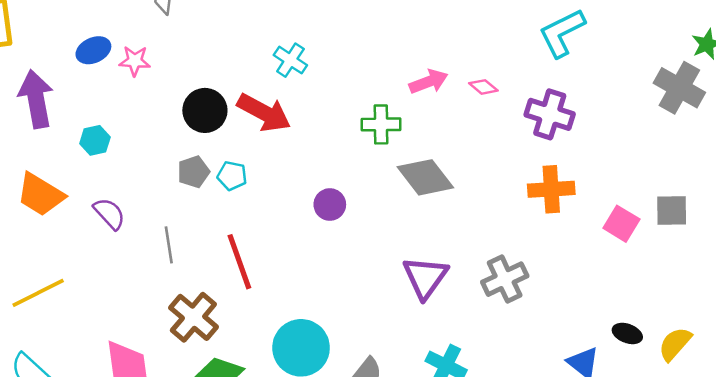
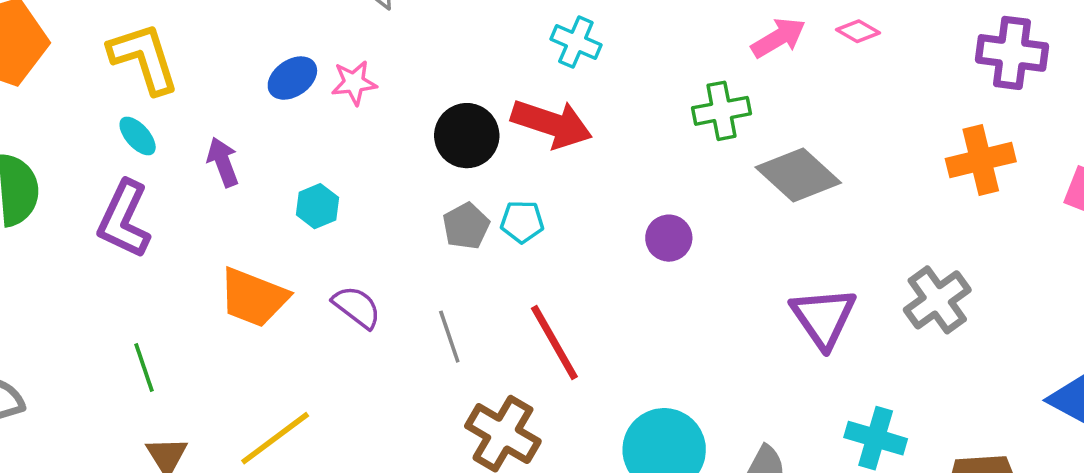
purple arrow: (36, 99) -> (223, 162), size x0.6
purple cross: (550, 114) -> (1012, 53), moved

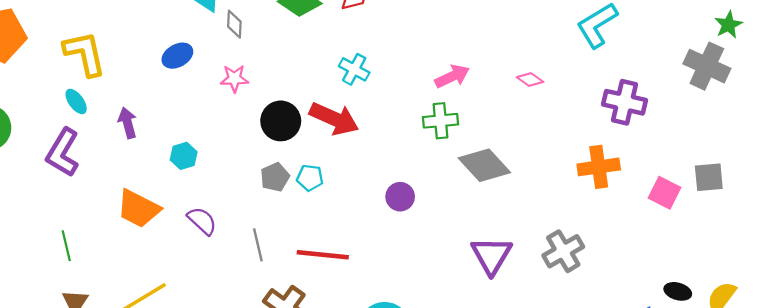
pink arrow: (778, 38) -> (452, 76), moved
blue ellipse: (292, 78) -> (177, 56), moved
pink star: (354, 83) -> (234, 79), moved
red line: (554, 343) -> (323, 255), turned -60

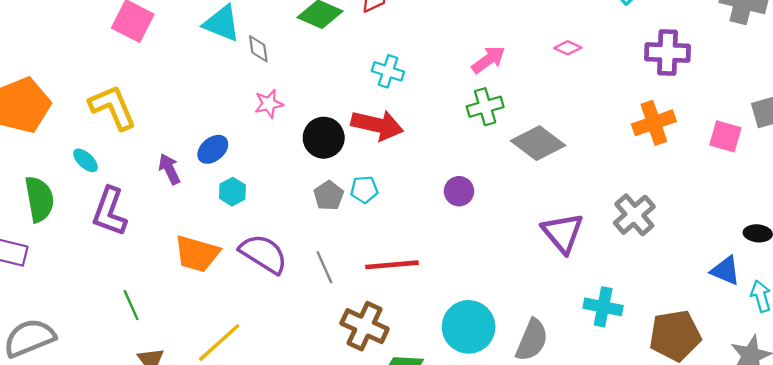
blue ellipse: (177, 56) -> (213, 149), moved
cyan ellipse: (76, 101) -> (85, 160), moved
purple semicircle: (202, 221) -> (263, 254), size x1.5

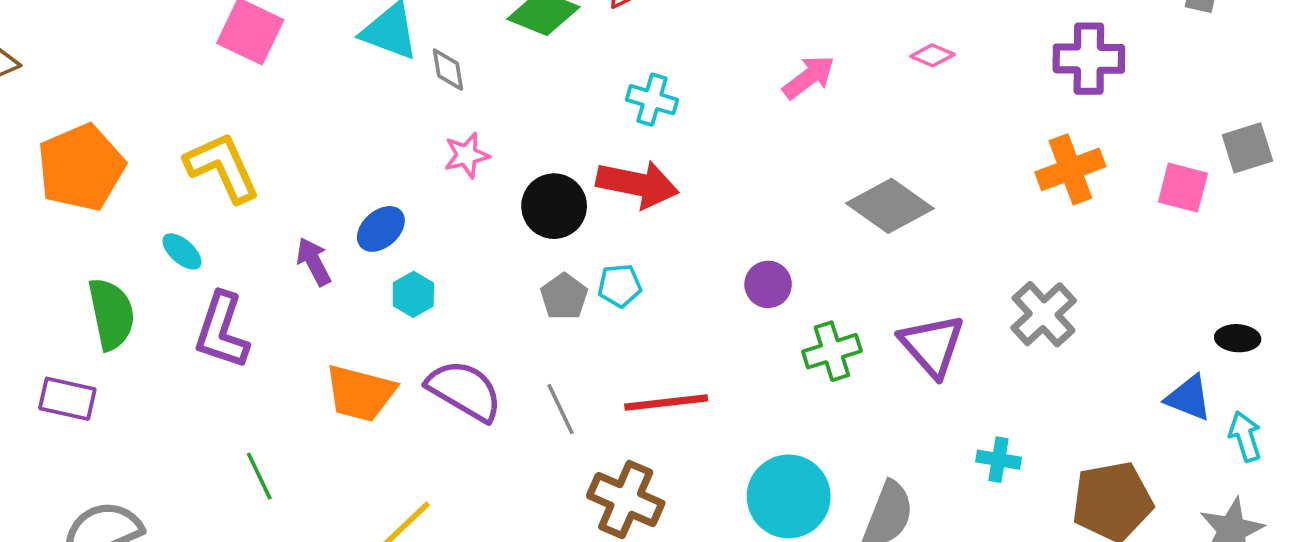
green cross: (485, 107) -> (832, 351), moved
cyan cross: (603, 307) -> (999, 460), size x0.7

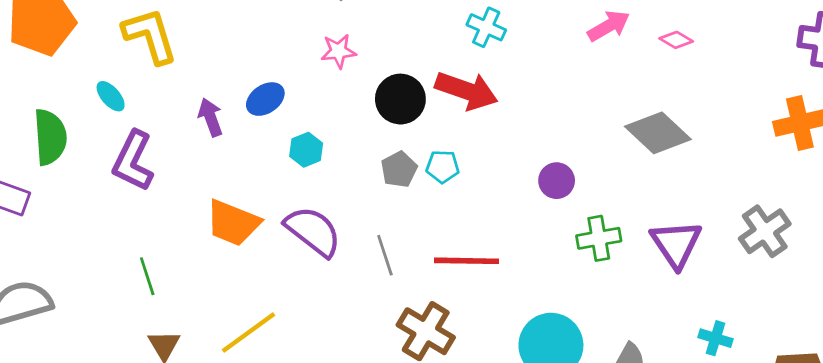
pink diamond: (932, 55) -> (676, 40), moved
cyan hexagon: (413, 294) -> (306, 150), moved

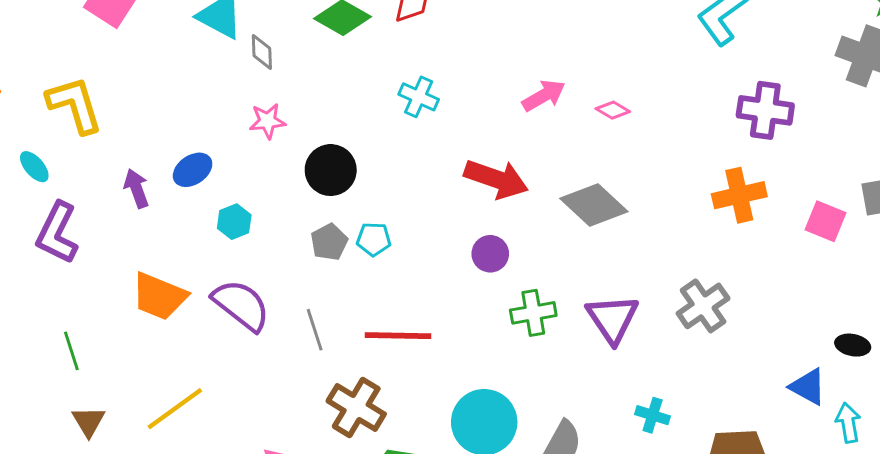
red arrow: (467, 91) -> (496, 179), moved

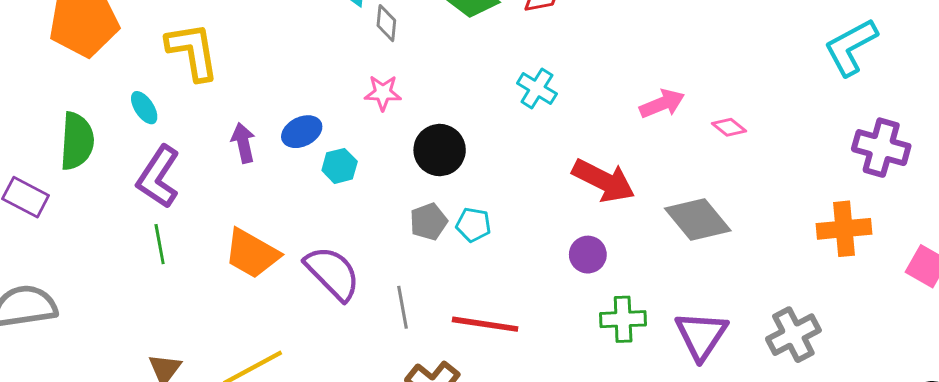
cyan hexagon: (234, 222) -> (340, 166), moved
green line: (71, 351) -> (160, 244), moved

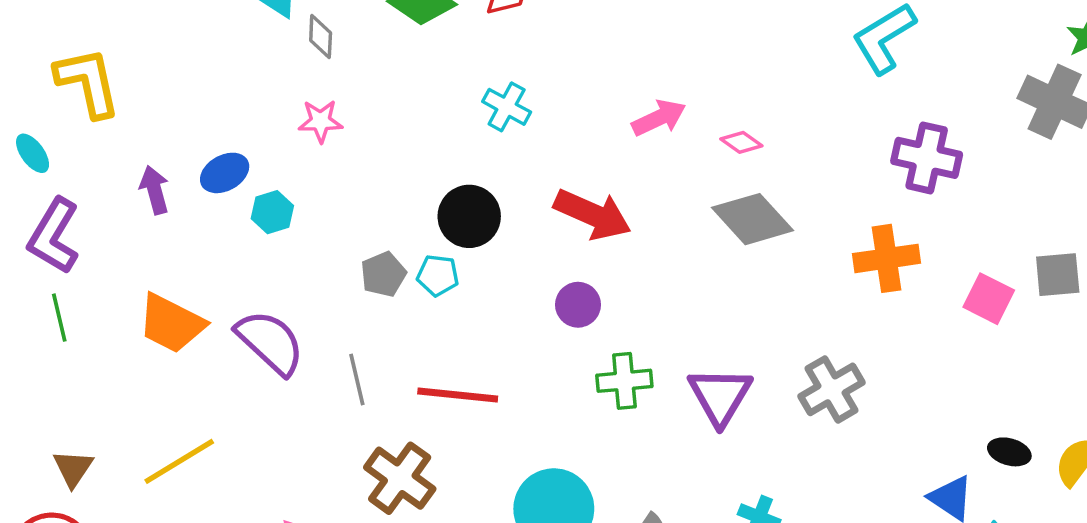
black circle: (440, 150) -> (469, 216), moved
gray diamond: (698, 220) -> (752, 219), moved

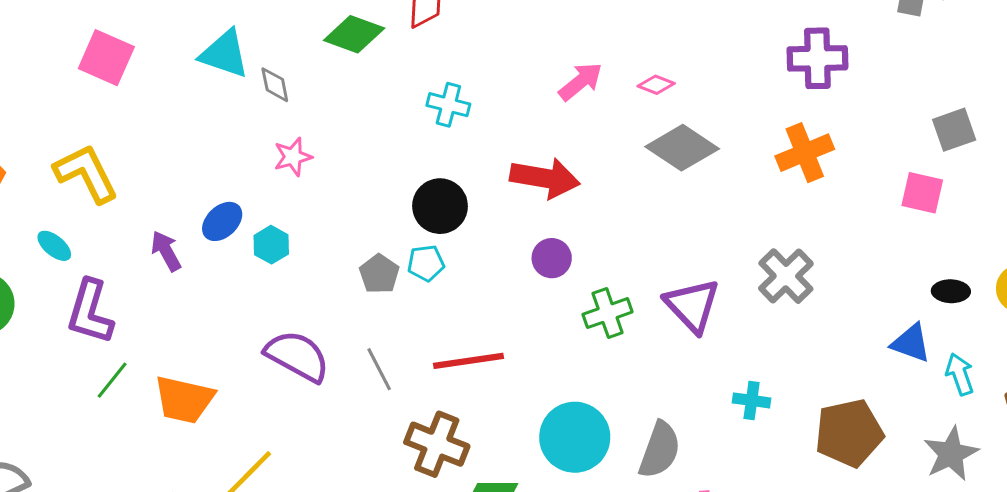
pink square: (989, 299) -> (922, 193), moved
green line: (59, 318) -> (112, 380), turned 66
orange trapezoid: (171, 323) -> (184, 400), moved

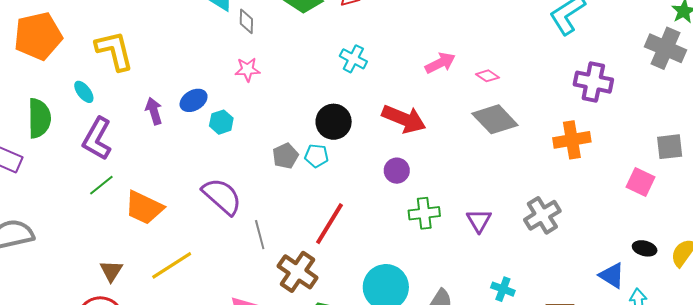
purple triangle: (692, 305) -> (479, 221), size x0.7
red line: (468, 361) -> (329, 224), turned -63
gray line: (379, 369) -> (260, 235), moved

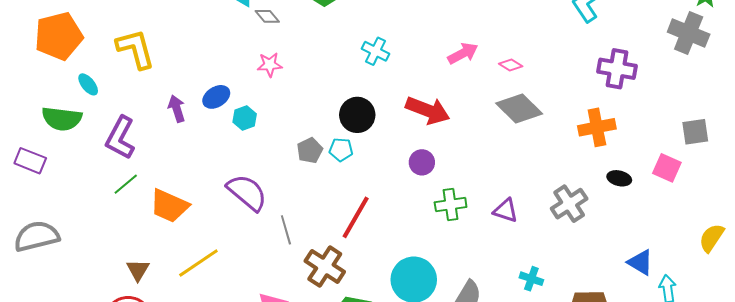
gray diamond: (246, 21) -> (267, 16), turned -40
cyan ellipse: (84, 92) -> (88, 84), moved
green semicircle: (39, 118) -> (62, 119), turned 99
purple triangle: (479, 221) -> (506, 210), turned -40
black ellipse: (645, 248) -> (619, 178), moved

